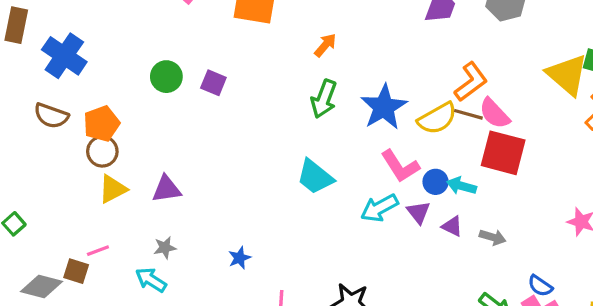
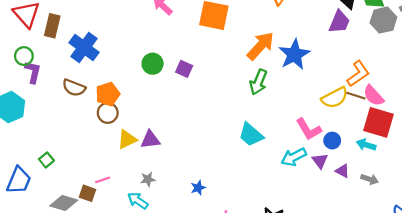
orange arrow: (325, 45) -> (261, 46), size x1.8
blue star: (384, 107) -> (294, 54), moved
cyan arrow: (461, 186) -> (366, 145), moved
yellow triangle: (113, 189) -> (127, 139), moved

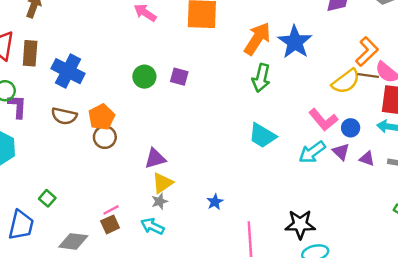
yellow triangle: (127, 139) -> (162, 183), moved
brown square: (87, 193) -> (110, 224), moved, turned -35

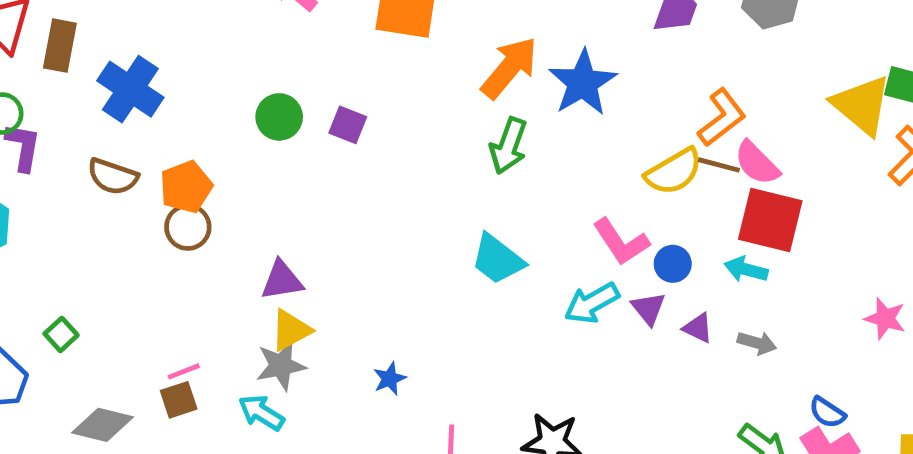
gray star: (159, 201) -> (281, 366), size x1.5

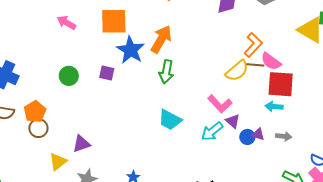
blue star: (583, 83) -> (131, 50), moved
purple square: (348, 125) -> (107, 73), moved
blue circle: (673, 264) -> (247, 137), moved
purple triangle: (648, 308) -> (233, 121), moved
yellow triangle: (291, 330) -> (58, 162), moved

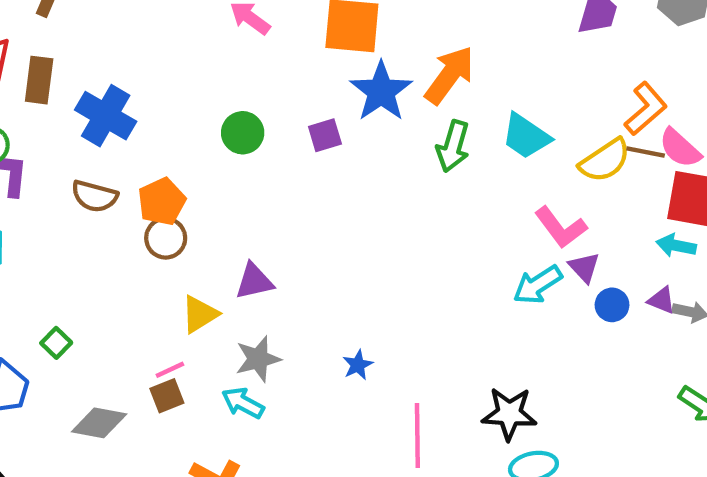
purple square: (107, 73) -> (325, 135), turned -35
cyan trapezoid: (170, 120) -> (526, 136), moved
purple triangle: (258, 134) -> (661, 300), moved

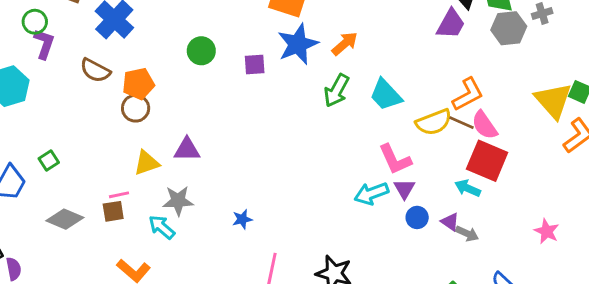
orange arrow: (449, 75) -> (345, 44), size x0.7

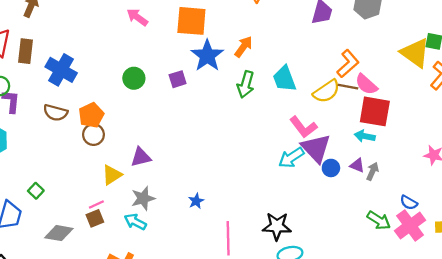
cyan trapezoid: (386, 95) -> (284, 79), turned 36
purple triangle: (404, 189) -> (316, 148), size x1.8
gray arrow: (467, 234) -> (372, 171), turned -78

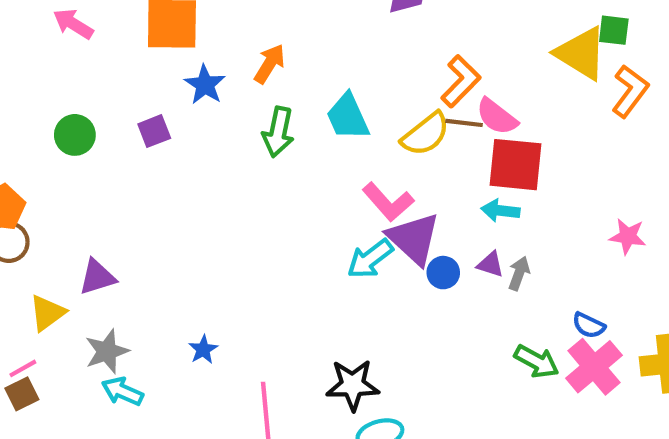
blue star: (207, 56) -> (205, 85), size x0.7
cyan arrow: (135, 222) -> (122, 391), moved

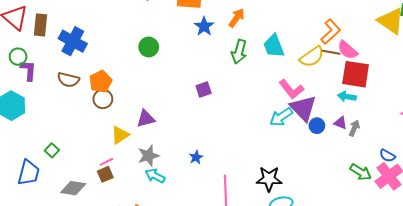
purple square: (154, 131) -> (204, 90), moved
green circle: (75, 135) -> (149, 47), moved

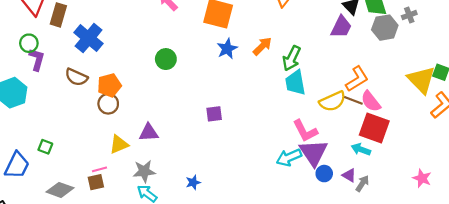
green arrow: (239, 52) -> (292, 58), moved
green square: (52, 150) -> (45, 147), turned -32

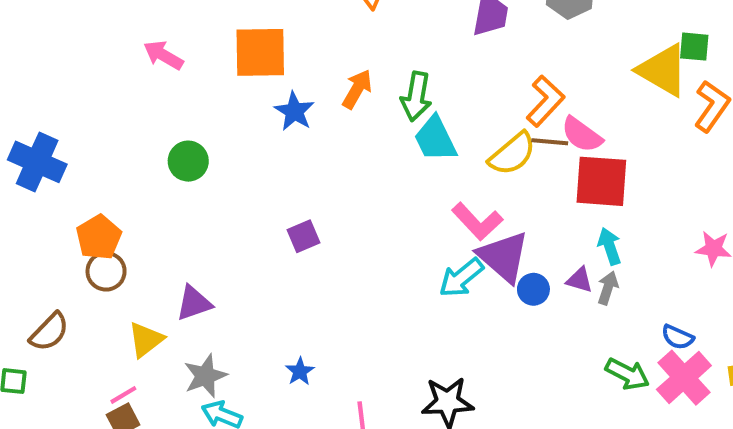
brown semicircle: (76, 77) -> (49, 332), moved, turned -55
cyan arrow: (361, 149) -> (610, 246), moved, turned 66

